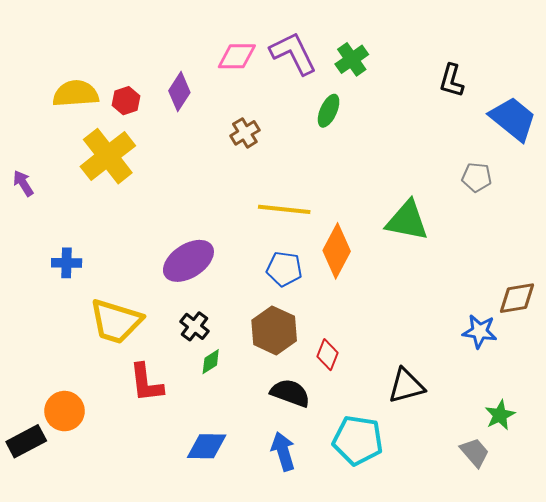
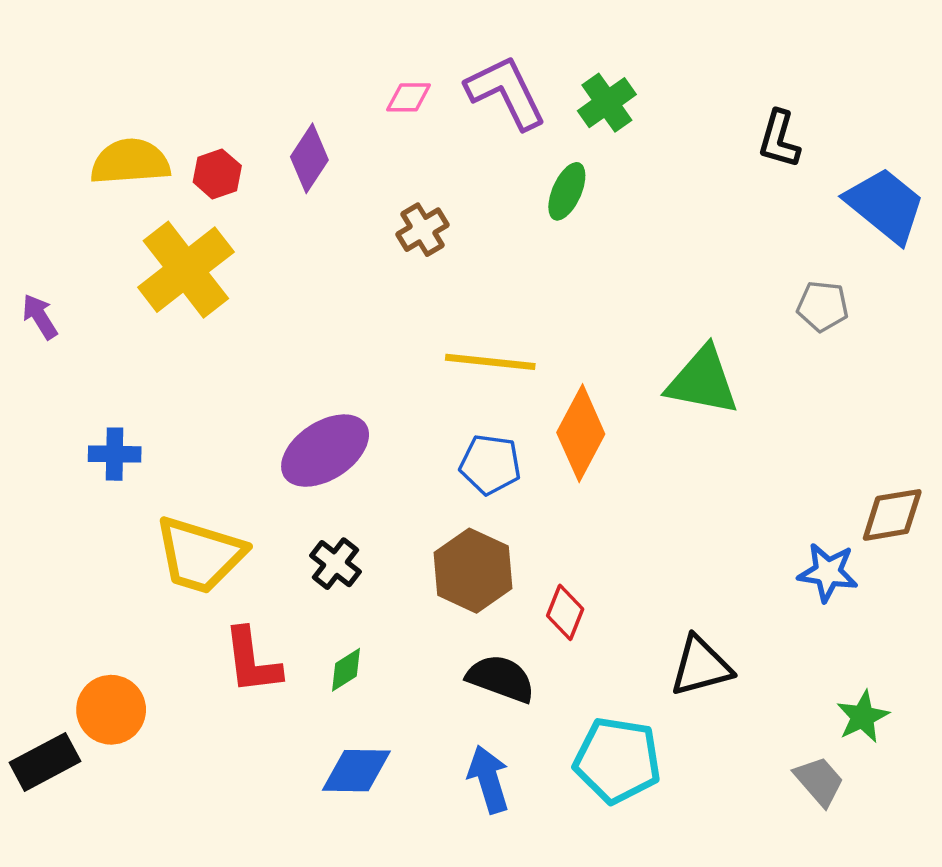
pink diamond: (237, 56) -> (409, 97), size x0.7
green diamond: (211, 362) -> (346, 670), moved

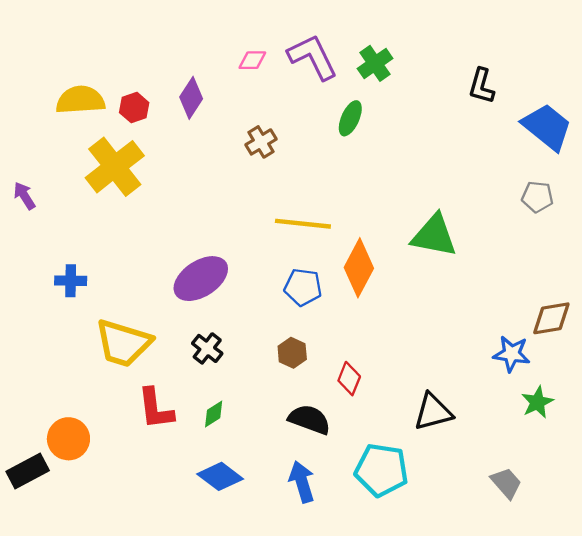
gray pentagon: (823, 306) -> (537, 197), moved
brown hexagon: (473, 571) -> (292, 353), size x0.6
green star: (863, 717) -> (537, 402), moved
blue diamond: (356, 771) -> (220, 476), turned 36

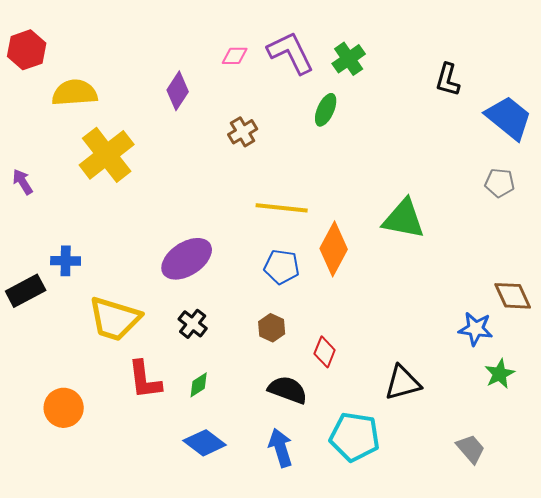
red hexagon: (134, 108) -> (27, 50), moved, size x1.4
brown diamond: (551, 318) -> (513, 296), turned 75
black rectangle: (28, 471) -> (26, 291), moved

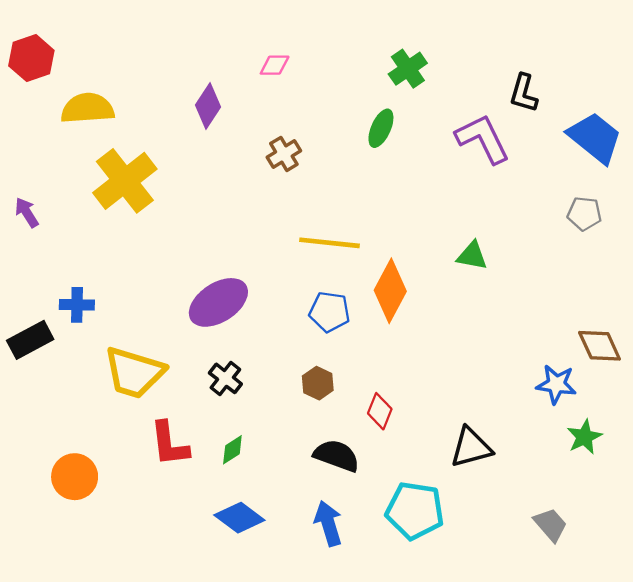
purple L-shape: (291, 53) -> (483, 139), moved
green triangle: (404, 219) -> (472, 256), size x0.6

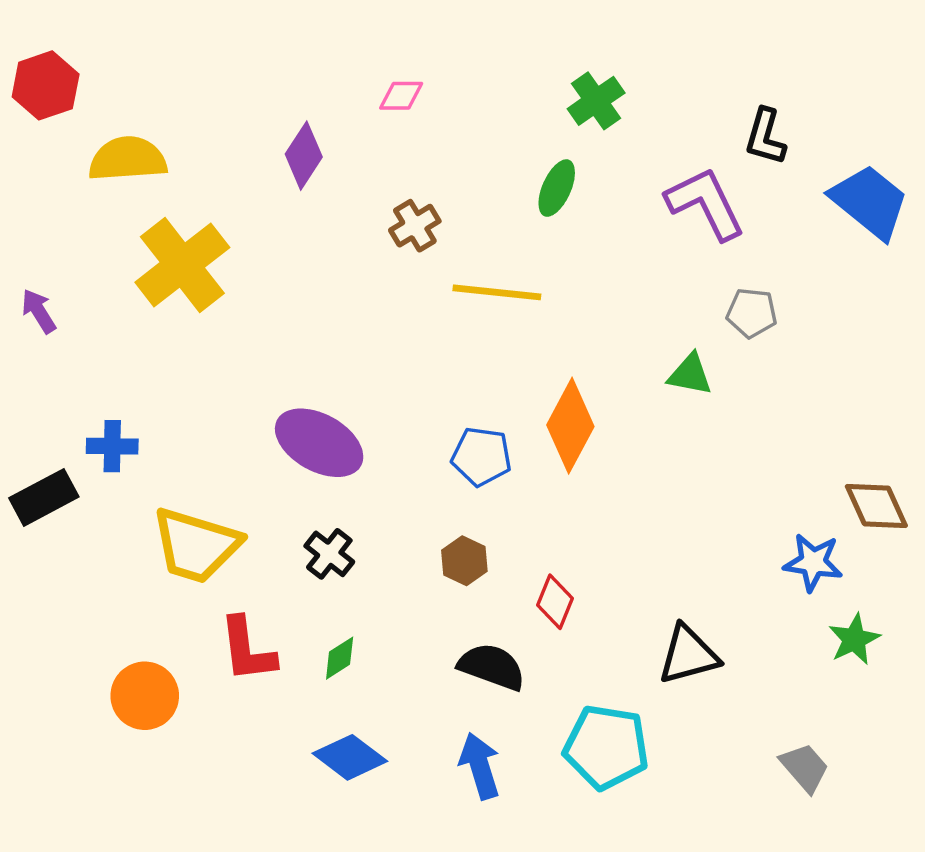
gray pentagon: (584, 214) -> (752, 313), moved
yellow line: (329, 243) -> (497, 292), moved
purple ellipse: (218, 302) -> (319, 443), turned 62
orange circle: (75, 477) -> (145, 696), moved

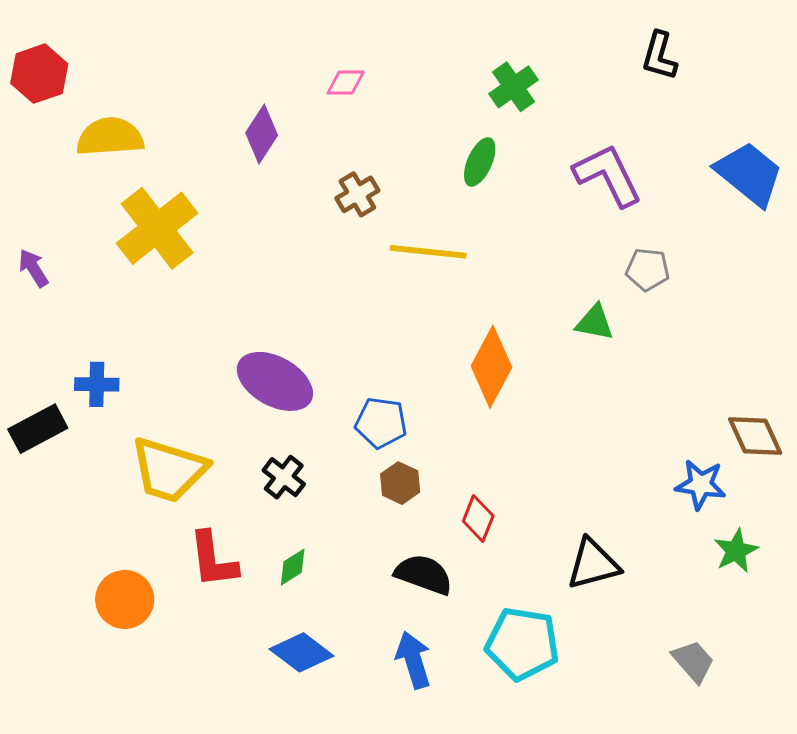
black L-shape: (765, 137) -> (659, 56), moved
blue pentagon: (481, 456) -> (381, 423), moved

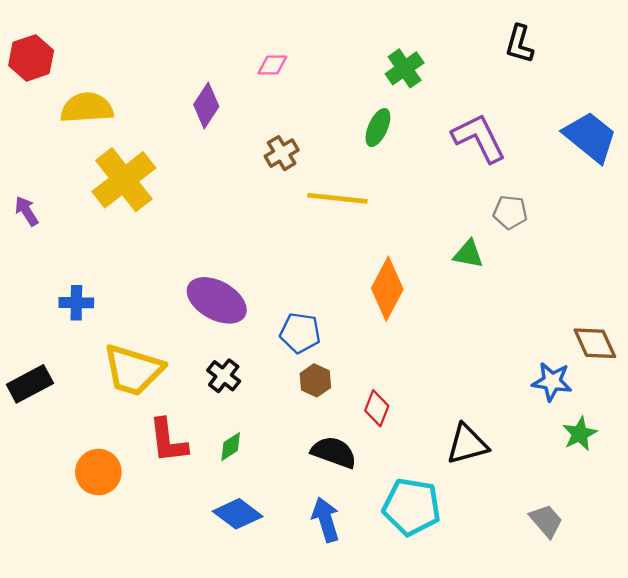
black rectangle: (38, 429) -> (30, 384), moved

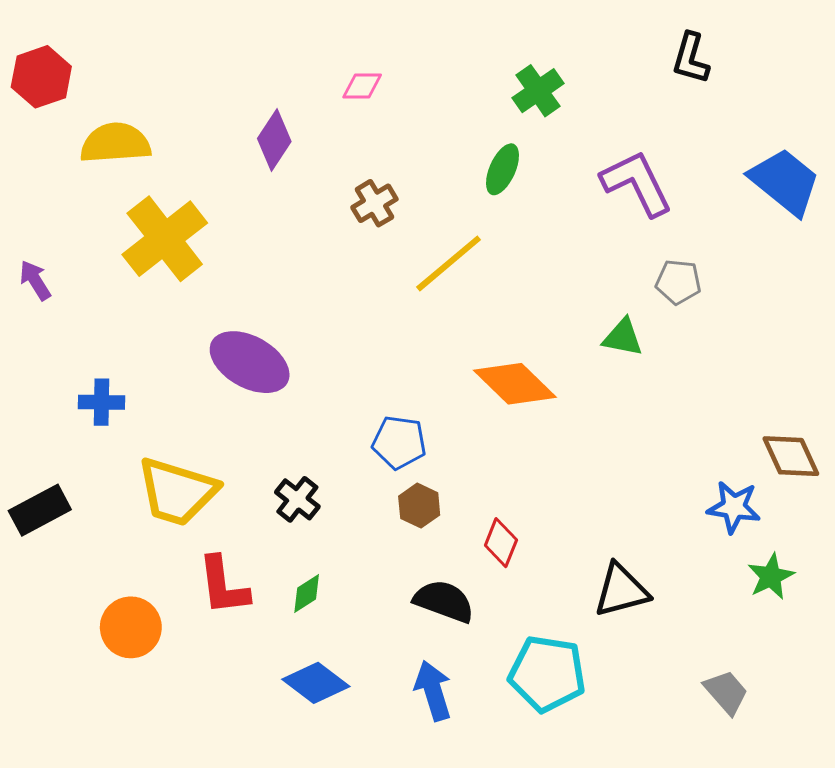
yellow line: (337, 198) -> (449, 263), turned -46
orange diamond: (387, 289) -> (515, 384), turned -74
purple ellipse: (217, 300) -> (250, 362), moved

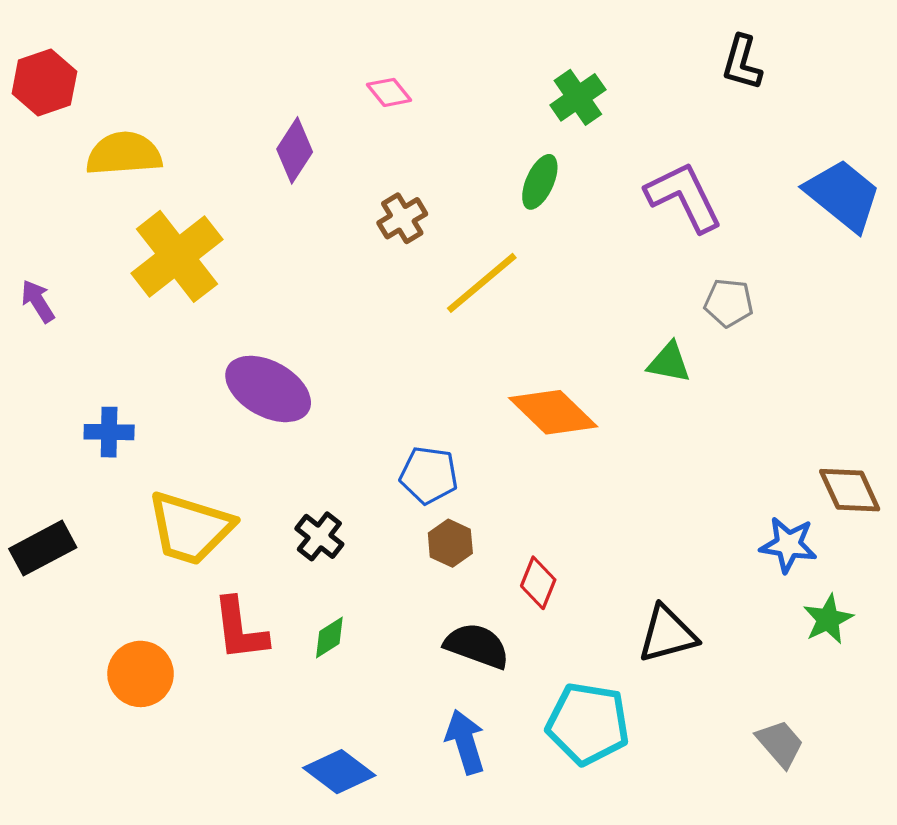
pink diamond: (362, 86) -> (389, 92), turned 51
blue diamond: (316, 683) -> (339, 772), moved

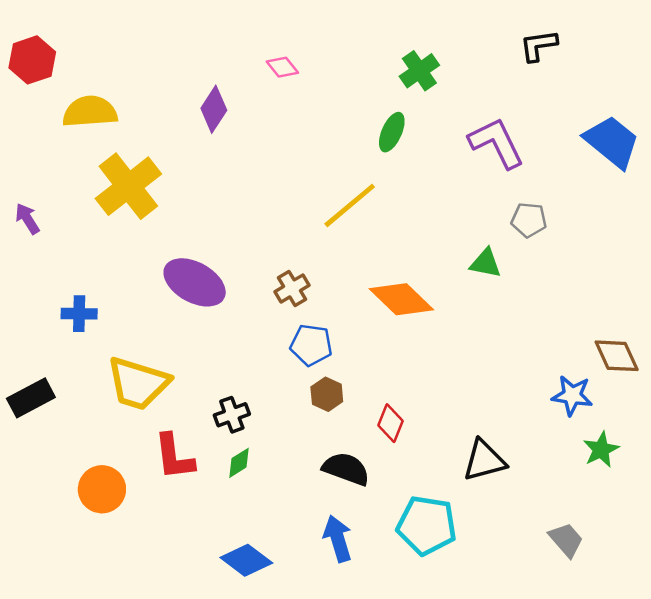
black L-shape: (742, 63) -> (538, 46), turned 66
brown cross: (402, 218) -> (292, 288), moved
black cross: (319, 536) -> (232, 415), moved, turned 32

